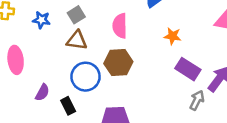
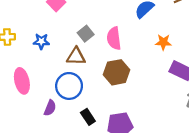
gray square: (76, 15) -> (86, 34), moved
blue circle: (86, 77) -> (69, 86), moved
black rectangle: (68, 106) -> (88, 117), moved

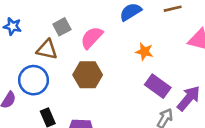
pink semicircle: (114, 38) -> (92, 38), turned 40

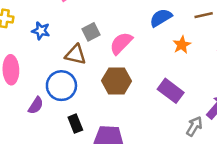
orange star: (144, 52) -> (182, 45), moved, turned 30
purple rectangle: (158, 86) -> (171, 91), moved

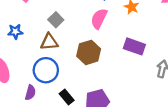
pink semicircle: (121, 43) -> (99, 19), moved

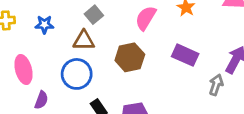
purple semicircle: (30, 93) -> (41, 100), moved

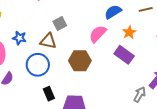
blue star: (44, 25) -> (19, 38), moved
purple rectangle: (185, 55) -> (124, 55), moved

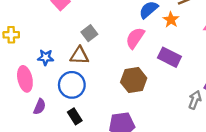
orange star: (129, 32) -> (171, 20), moved
brown hexagon: (80, 61) -> (134, 80), moved
black rectangle: (49, 94) -> (75, 116), moved

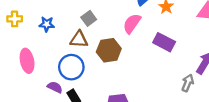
blue star: (46, 57) -> (47, 24), moved
brown hexagon: (134, 80) -> (109, 50), moved
purple semicircle: (40, 107) -> (55, 87), moved, turned -88

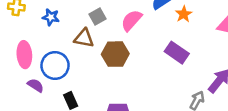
pink semicircle: (132, 24) -> (131, 20), moved
blue circle: (71, 67) -> (55, 66), moved
purple semicircle: (55, 87) -> (36, 85), moved

